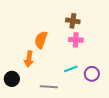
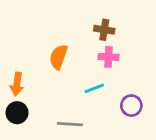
orange arrow: (29, 59) -> (17, 84), moved
cyan line: (71, 69) -> (94, 88), moved

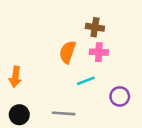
orange semicircle: (58, 57) -> (68, 52), moved
black circle: (17, 113) -> (19, 115), moved

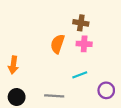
cyan line: (86, 81) -> (80, 75), moved
purple circle: (120, 96) -> (106, 90), moved

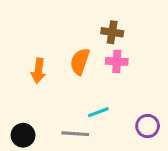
orange arrow: (13, 65) -> (38, 71), moved
cyan line: (80, 75) -> (98, 112), moved

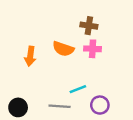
orange semicircle: (80, 61) -> (63, 49), turned -90
purple circle: (148, 126) -> (100, 105), moved

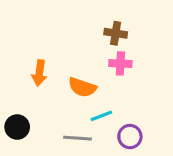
orange semicircle: (63, 49) -> (82, 87), moved
black circle: (18, 107) -> (17, 127), moved

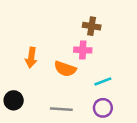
pink cross: (120, 63) -> (83, 50), moved
cyan line: (101, 116) -> (103, 81), moved

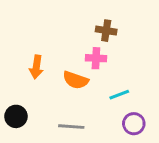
purple circle: (103, 108) -> (134, 124), moved

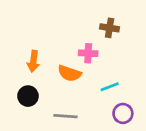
brown cross: (106, 31) -> (110, 28), moved
black circle: (16, 116) -> (28, 96), moved

